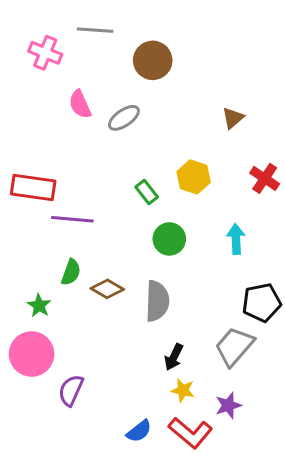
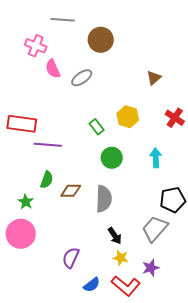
pink cross: (45, 53) -> (36, 46), moved
brown diamond: (107, 289) -> (71, 191), turned -30
black arrow: (174, 357) -> (115, 236), turned -60
purple semicircle: (71, 390) -> (71, 258), moved

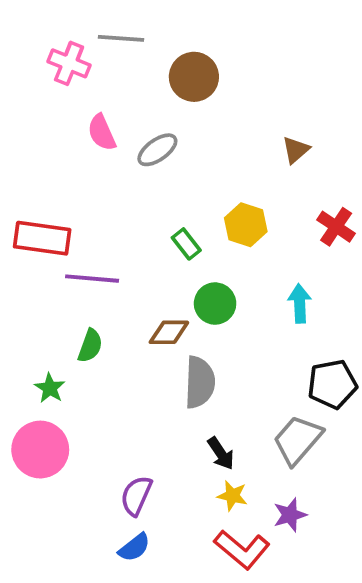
pink cross: (36, 46) -> (69, 63), moved
brown diamond: (71, 191) -> (169, 332), moved
blue semicircle: (92, 285) -> (134, 547), moved

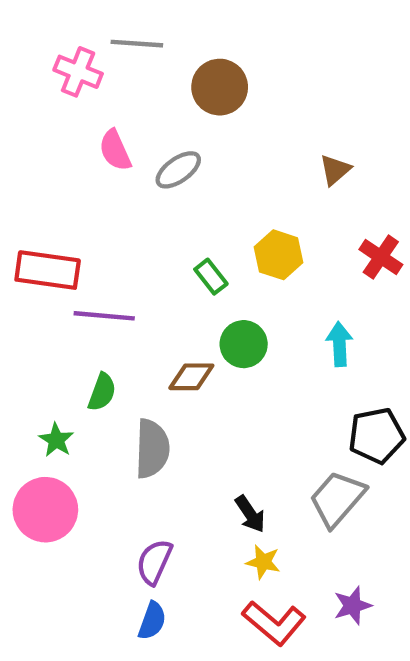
gray semicircle: (200, 382) -> (152, 449), moved
purple star: (290, 515) -> (353, 606), moved
blue semicircle: (134, 547) -> (152, 621), turned -32

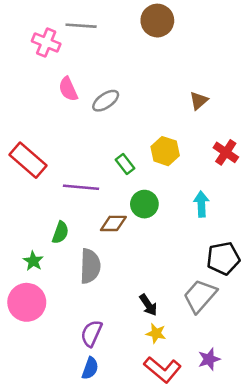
brown circle: (220, 87) -> (157, 21), moved
red rectangle: (48, 270) -> (28, 160), turned 33
purple line: (104, 316) -> (81, 187), moved

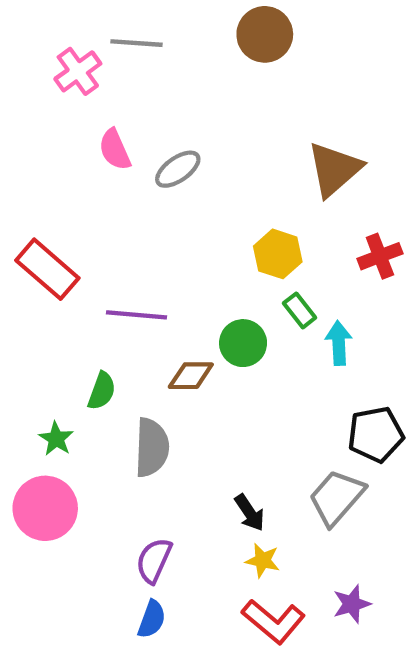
pink cross: (46, 43) -> (78, 71), turned 32
brown triangle: (199, 101) -> (334, 169), size x1.8
red cross: (226, 152) -> (380, 256), turned 35
green rectangle: (125, 164) -> (300, 310), moved

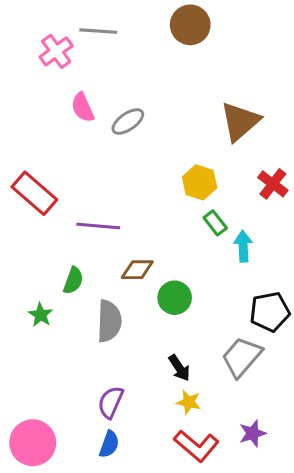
red cross: (380, 256) -> (273, 184), turned -32
green circle: (243, 343) -> (175, 298), moved
pink circle: (45, 508) -> (33, 443), moved

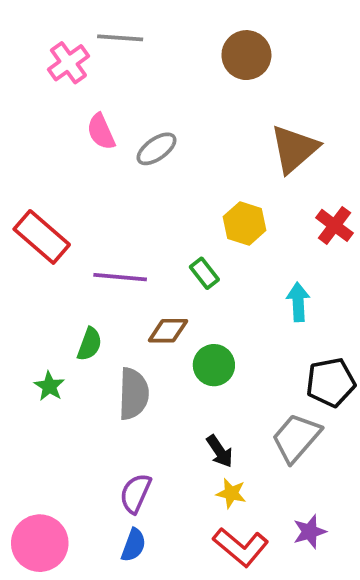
brown circle: (190, 25) -> (246, 55), moved
green rectangle: (215, 223) -> (204, 273), moved

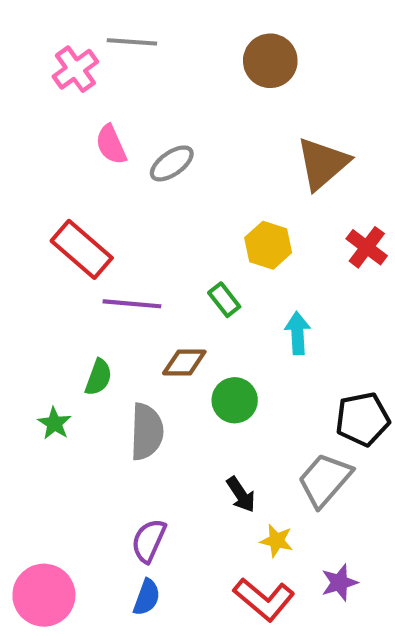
red rectangle: (42, 237) -> (82, 249), moved
cyan arrow: (298, 302) -> (298, 333), moved
yellow star: (231, 493) -> (277, 541), moved

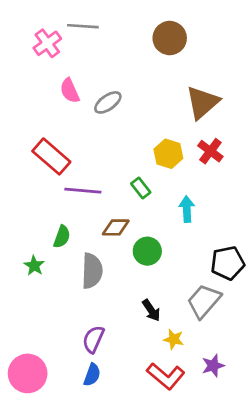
red cross: (367, 247) -> (210, 151), moved

